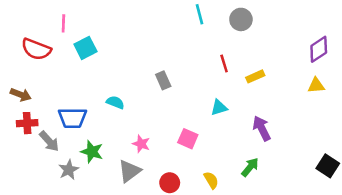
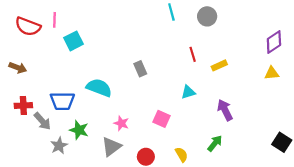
red semicircle: (36, 49) -> (28, 26), moved
brown arrow: (21, 95) -> (18, 68), moved
cyan semicircle: (115, 102) -> (99, 88), size x1.6

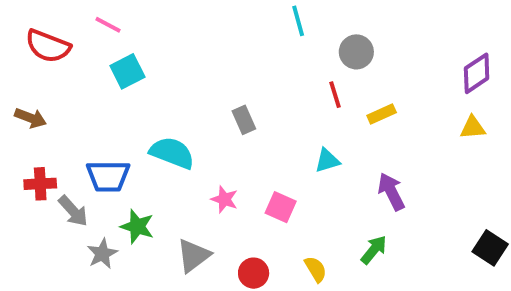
gray circle: (207, 16) -> (356, 52), moved
pink line: (55, 20) -> (108, 25), moved, turned -64
pink star: (121, 123) -> (224, 199), moved

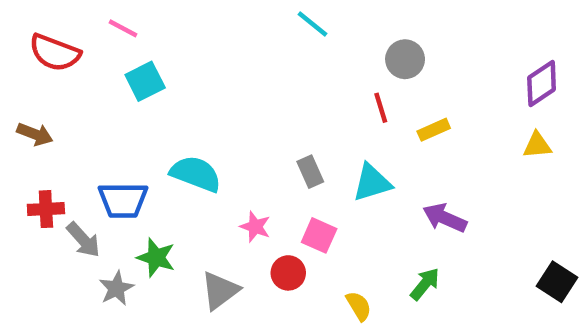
cyan line: (298, 21) -> (312, 24), moved, turned -36
gray rectangle: (244, 120) -> (310, 172), moved
cyan triangle: (327, 161) -> (372, 183), size x1.4
purple arrow: (391, 192) -> (445, 218), turned -39
red circle: (254, 273) -> (288, 273), moved

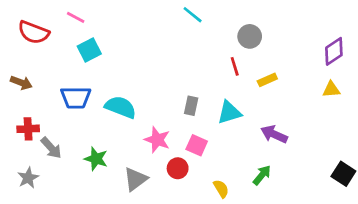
gray rectangle: (310, 172) -> (191, 106), turned 36
blue trapezoid: (123, 200) -> (76, 98), moved
pink star: (255, 227) -> (157, 140), size x1.4
gray star: (116, 288) -> (28, 178), moved

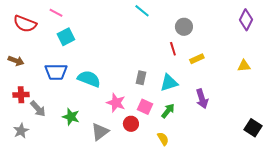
purple diamond: (334, 51) -> (246, 20), moved, turned -30
purple arrow: (274, 134) -> (202, 99), turned -132
green arrow: (262, 175) -> (168, 111), moved

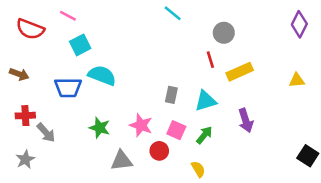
yellow rectangle: (197, 59) -> (240, 72), size x1.5
cyan semicircle: (89, 79) -> (102, 75), moved
green star: (71, 117) -> (100, 128), moved
gray triangle: (100, 132) -> (122, 161), turned 30

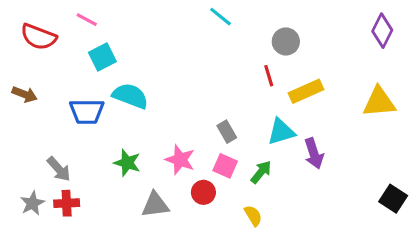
yellow triangle: (297, 80) -> (379, 102), size x1.6
gray rectangle: (171, 95) -> (227, 132), moved, turned -42
cyan triangle: (206, 101) -> (281, 132), moved
red cross: (25, 116) -> (67, 203), moved

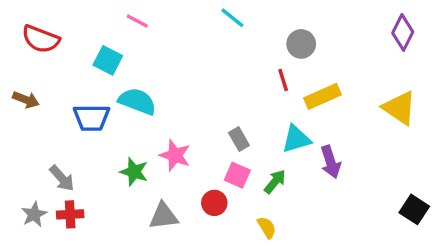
pink line: (87, 20) -> (137, 21), moved
cyan square: (102, 57) -> (108, 60), turned -36
yellow triangle: (379, 102) -> (399, 108), turned 39
pink star: (180, 160) -> (175, 155), moved

